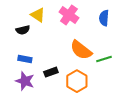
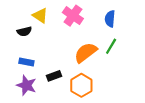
orange semicircle: (81, 50) -> (86, 53), turned 105
green line: (104, 59) -> (111, 46), moved, turned -42

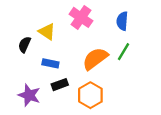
yellow triangle: (40, 16) -> (47, 32), moved
black semicircle: (24, 31) -> (24, 45), moved, turned 128
blue rectangle: (26, 62) -> (50, 63), moved

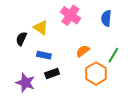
green line: (123, 52) -> (113, 55), moved
orange semicircle: (95, 59) -> (83, 51), size x0.6
orange hexagon: (90, 95) -> (96, 74), moved

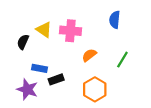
pink cross: (70, 15) -> (70, 31), moved, turned -30
blue rectangle: (44, 55) -> (40, 68), moved
orange hexagon: (96, 74) -> (95, 89), moved

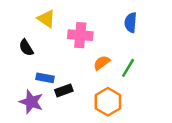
yellow triangle: (44, 30) -> (46, 19), moved
black semicircle: (23, 42) -> (26, 48), turned -56
green line: (122, 60) -> (128, 68), moved

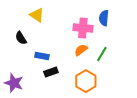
pink cross: (80, 35) -> (83, 28), moved
blue rectangle: (45, 78) -> (42, 56), moved
purple star: (31, 102) -> (14, 83), moved

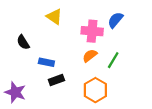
yellow triangle: (37, 15) -> (54, 17), moved
blue semicircle: (104, 18) -> (115, 20), turned 35

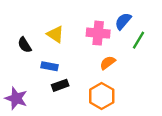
yellow triangle: (54, 17) -> (55, 34), moved
orange semicircle: (90, 56) -> (108, 63), moved
green line: (113, 60) -> (139, 40), moved

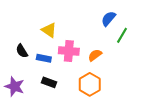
pink cross: (98, 33) -> (69, 51), moved
black semicircle: (25, 45) -> (22, 51), moved
black rectangle: (60, 85) -> (49, 82), moved, turned 40

